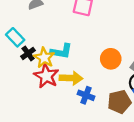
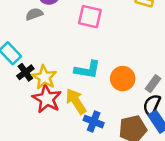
cyan L-shape: (61, 51) -> (87, 70), moved
yellow arrow: (71, 78) -> (76, 101), turned -125

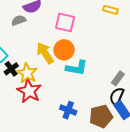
cyan L-shape: (87, 70) -> (77, 68), moved
orange circle: (123, 79) -> (64, 50), moved
yellow arrow: (76, 101) -> (45, 53), moved

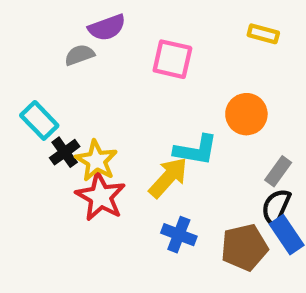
orange circle: (64, 50) -> (246, 114), moved
yellow arrow: (45, 53) -> (168, 178), moved, turned 75

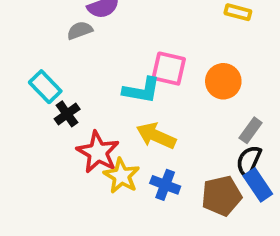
pink square: (172, 59) -> (169, 69), moved
cyan L-shape: (196, 150) -> (142, 90), moved
yellow star: (96, 161) -> (122, 176), moved
yellow arrow: (168, 178) -> (156, 136), turned -108

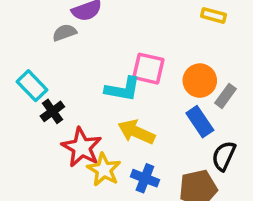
gray rectangle: (251, 130) -> (225, 96), moved
blue rectangle: (258, 185) -> (200, 122), moved

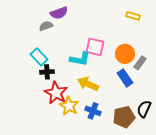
cyan rectangle: (32, 86) -> (39, 57), moved
black cross: (52, 111) -> (47, 72), moved, turned 32
black semicircle: (224, 156) -> (144, 109), moved

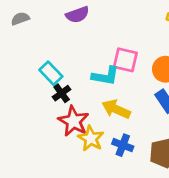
gray semicircle: (46, 26) -> (20, 19), moved
black cross: (47, 72) -> (62, 93), turned -32

